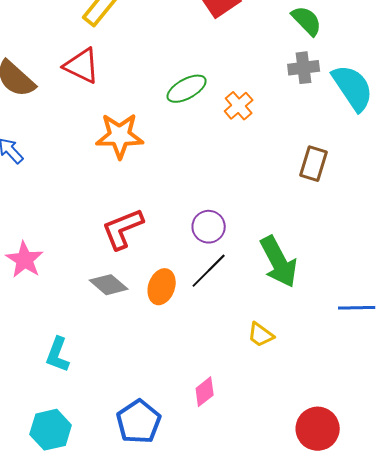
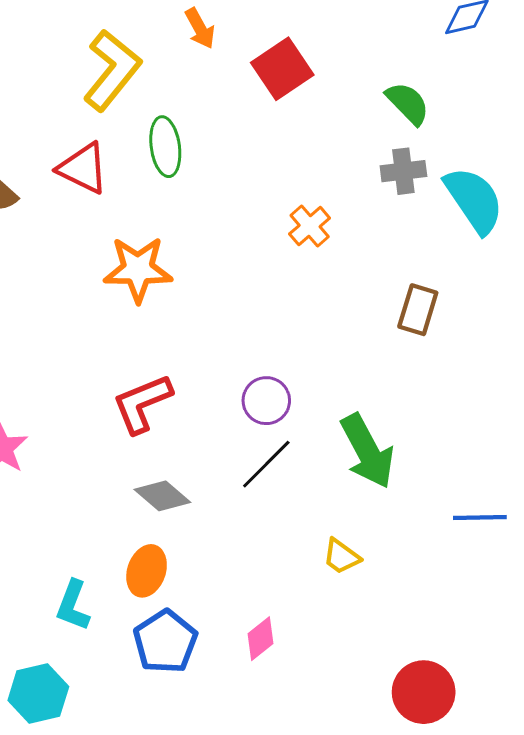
green ellipse: (187, 89) -> (165, 147), moved, turned -69
gray diamond: (109, 285) -> (162, 496), moved
orange ellipse: (162, 287) -> (147, 571), moved
cyan L-shape: (58, 355) -> (73, 606), moved
blue pentagon: (139, 422) -> (165, 642), moved

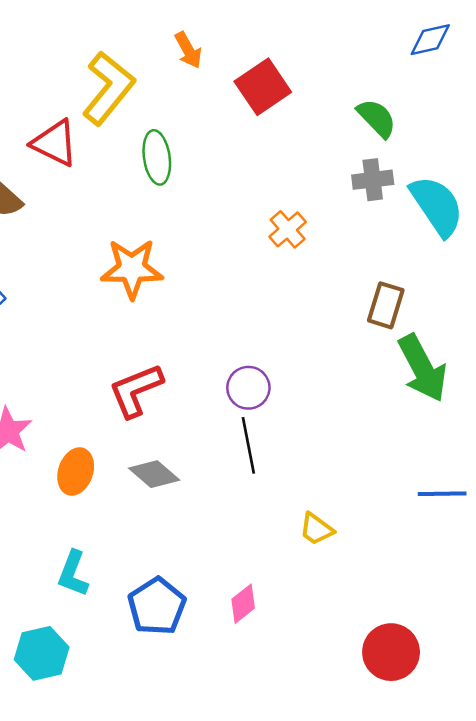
red triangle: (83, 168) -> (55, 143), moved
green arrow: (367, 451) -> (422, 368), moved
black line: (266, 464) -> (248, 445), turned -56
orange ellipse: (147, 571) -> (76, 472), moved

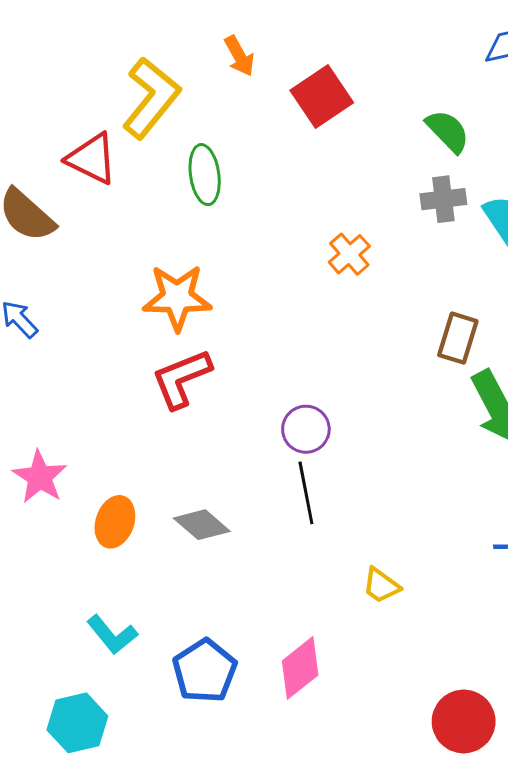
red L-shape: (136, 390) -> (181, 379), moved
cyan L-shape: (73, 574) -> (112, 635), turned -60
pink diamond: (243, 604) -> (300, 668), size x1.4

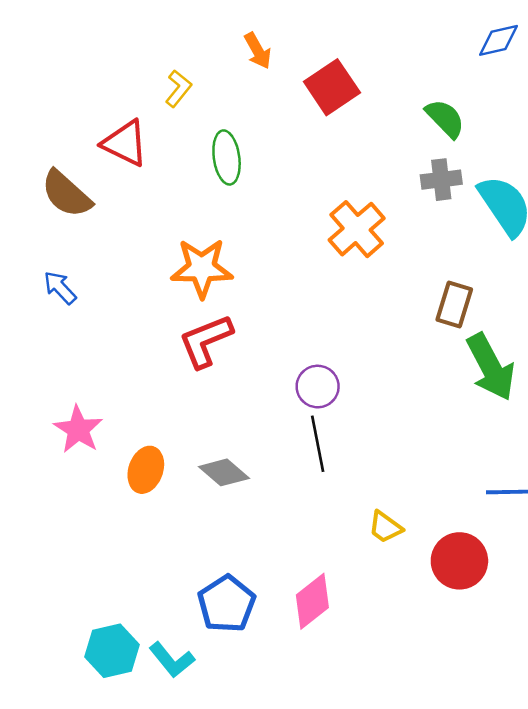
yellow L-shape: (151, 98) -> (178, 88), size x0.5
orange cross: (349, 254) -> (357, 229), size x1.5
cyan L-shape: (112, 635) -> (172, 660), moved
red circle: (464, 721) -> (459, 561), moved

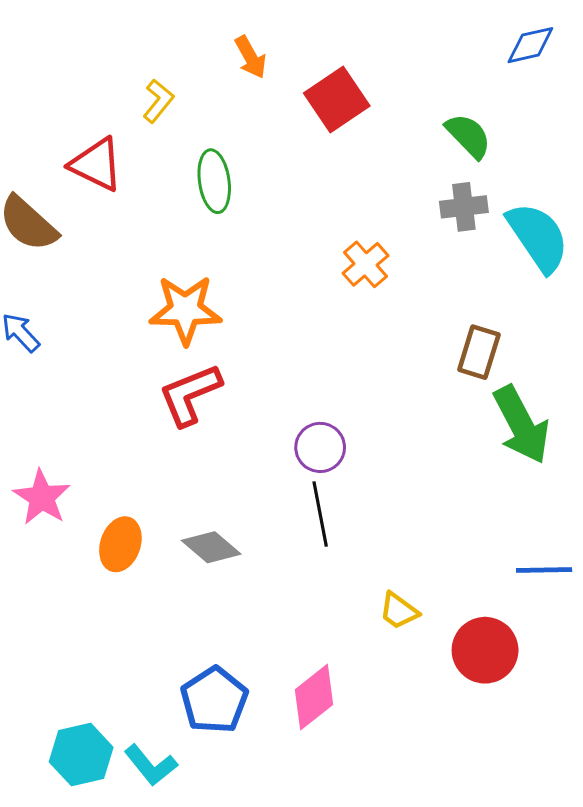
orange cross: (357, 229) -> (366, 264), size x0.7

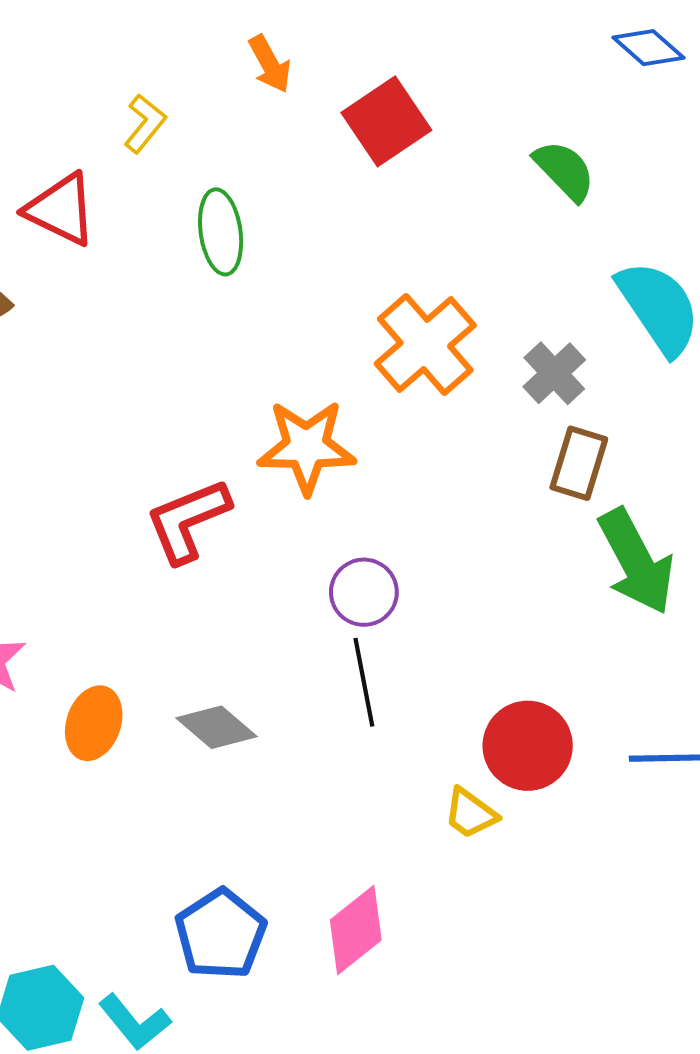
blue diamond: (530, 45) -> (648, 48), turned 54
gray cross: (464, 207) -> (554, 373), moved, turned -36
orange cross: (366, 264) -> (425, 344), size x1.6
orange star: (185, 310) -> (307, 447), moved
red circle: (485, 650) -> (528, 746), moved

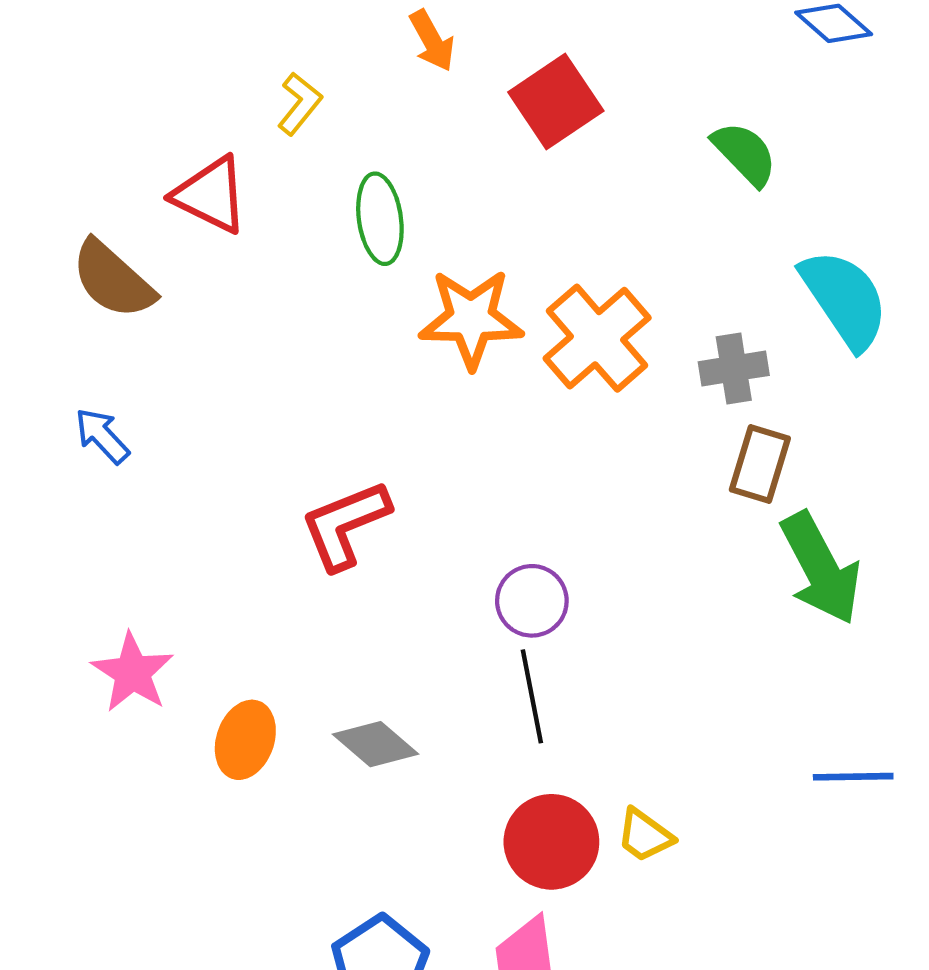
gray cross: (554, 373) -> (734, 369), turned 34
orange star: (307, 447) -> (471, 319), moved
red circle: (528, 746) -> (551, 842), moved

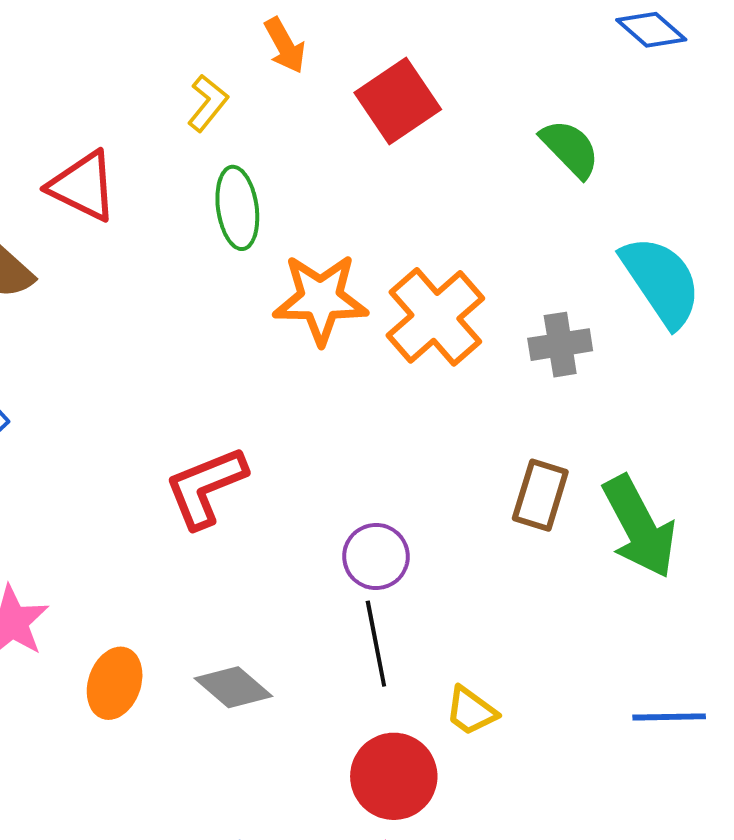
yellow L-shape: (300, 104) -> (208, 103), moved
brown rectangle: (760, 464) -> (540, 495), moved
yellow trapezoid: (645, 835) -> (471, 711), moved

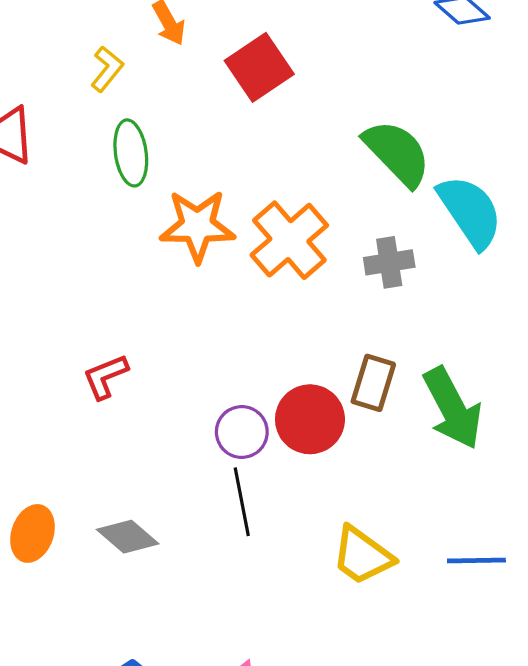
green semicircle: (570, 149) -> (397, 153), moved, size x1.4
red L-shape: (206, 487) -> (105, 377), size x0.7
yellow trapezoid: (471, 711) -> (362, 556), moved, size x1.5
red circle: (394, 776) -> (310, 419), moved

